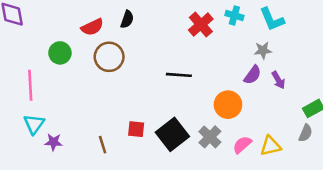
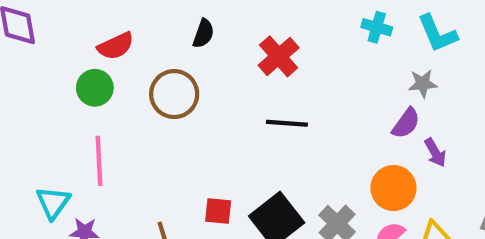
red cross: (201, 24) -> (279, 56), moved
red semicircle: (92, 27) -> (116, 46), moved
purple arrow: (278, 80) -> (435, 153), moved
pink line: (30, 85) -> (99, 161), moved
orange circle: (228, 105) -> (393, 188), moved

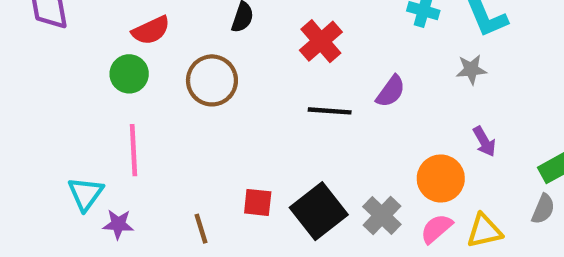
purple semicircle: (406, 123) -> (391, 91), moved

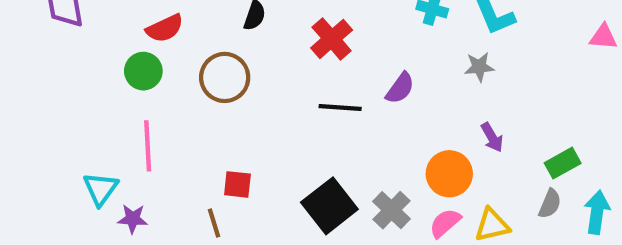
red square: (258, 202) -> (237, 184), moved

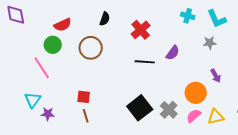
pink line: (148, 146) -> (42, 68), moved, turned -30
red square: (237, 184) -> (84, 97), moved

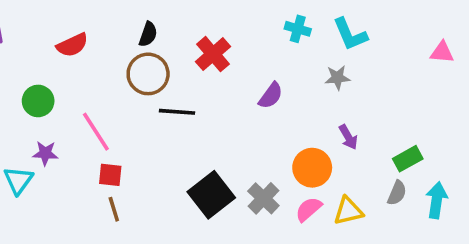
green circle: (53, 45) -> (38, 101), moved
brown circle: (91, 48) -> (148, 74), moved
black line: (145, 62) -> (177, 112), moved
pink line: (42, 68) -> (96, 132), moved
purple star: (48, 114) -> (45, 153), moved

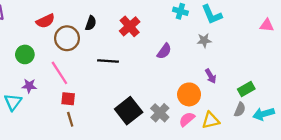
black semicircle: (148, 34) -> (91, 23), moved
brown circle: (148, 74) -> (67, 38), moved
cyan arrow: (437, 200) -> (264, 114), turned -114

